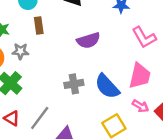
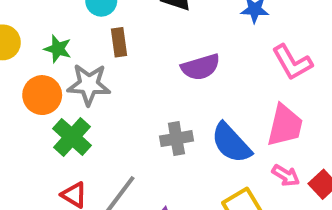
gray star: (20, 51) -> (89, 85), size x1.5

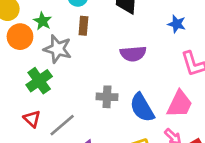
orange circle: (42, 95) -> (20, 37), moved

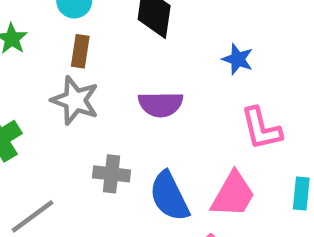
gray star: (58, 49) -> (75, 100), moved

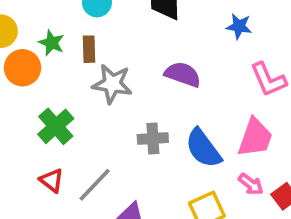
brown rectangle: (80, 51) -> (89, 49), moved
purple semicircle: (161, 104) -> (183, 74), turned -150

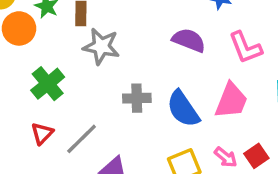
purple semicircle: (183, 74) -> (189, 40), moved
red triangle: (52, 180) -> (42, 133), turned 35
pink arrow: (251, 184) -> (226, 157), moved

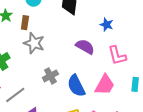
gray cross: (137, 98) -> (50, 76), turned -35

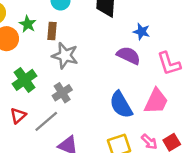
blue star: (107, 25) -> (142, 32), moved
gray cross: (50, 76) -> (62, 93), moved

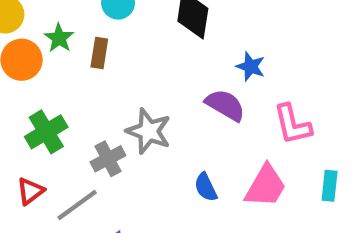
gray star: (65, 56) -> (149, 131), moved
blue semicircle: (121, 105) -> (206, 187), size x0.6

